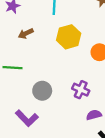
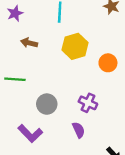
brown arrow: (26, 34) -> (29, 43), turned 40
purple semicircle: (94, 115) -> (79, 130), moved, turned 80

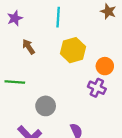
brown arrow: (29, 43) -> (28, 47), turned 42
purple cross: (88, 103) -> (97, 88), moved

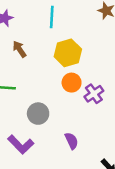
orange circle: (105, 66) -> (72, 83), moved
purple cross: (97, 88) -> (94, 94), turned 30

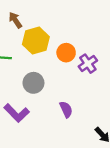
yellow hexagon: (68, 53) -> (36, 41), moved

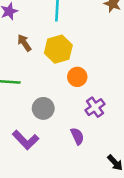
yellow hexagon: (36, 41) -> (58, 49), moved
purple cross: (88, 64) -> (95, 107), moved

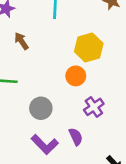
yellow hexagon: (58, 49) -> (89, 48), moved
purple L-shape: (26, 140) -> (45, 144), moved

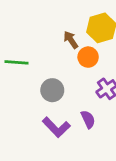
brown arrow: (21, 41) -> (71, 40), moved

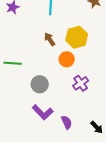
brown arrow: (71, 40) -> (50, 39), moved
purple semicircle: (88, 119) -> (67, 122), moved

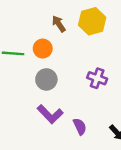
orange circle: (67, 59) -> (43, 49), moved
purple cross: (81, 83) -> (97, 78), turned -35

